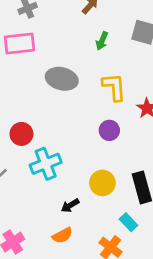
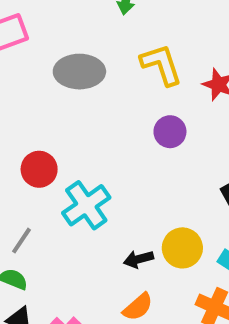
yellow circle: (102, 183) -> (182, 248), moved
black arrow: (70, 206) -> (139, 259), turned 30

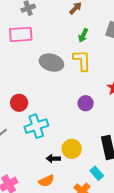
yellow L-shape: (161, 65) -> (82, 60), moved
yellow circle: (182, 248) -> (72, 149), moved

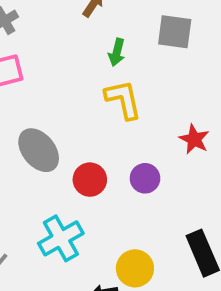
gray ellipse: (51, 63) -> (39, 150), moved, turned 45
red circle: (19, 103) -> (90, 180), moved

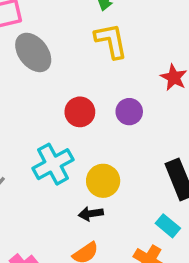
gray ellipse: (39, 150) -> (33, 52), moved
yellow circle: (135, 268) -> (103, 181), moved

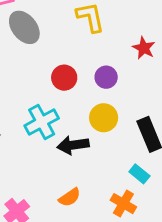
yellow circle: (103, 181) -> (104, 118), moved
black arrow: (91, 214) -> (73, 145), moved, size x1.5

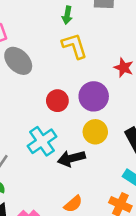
purple circle: (106, 77) -> (94, 96), size x1.5

